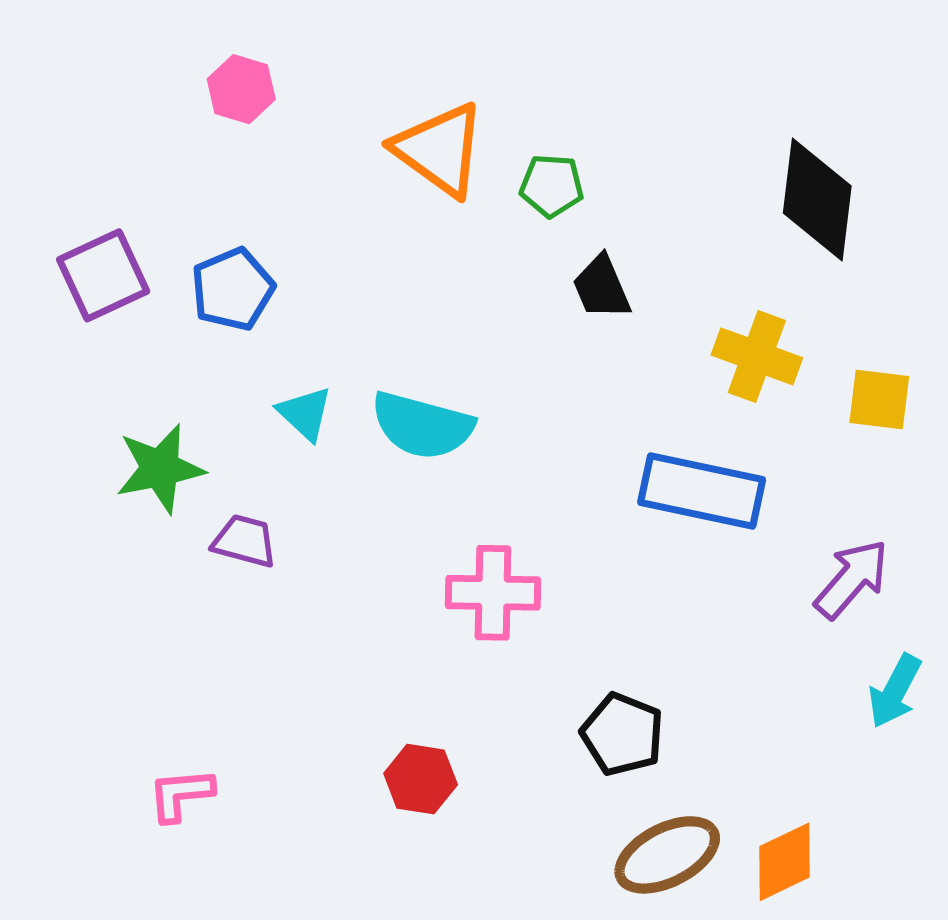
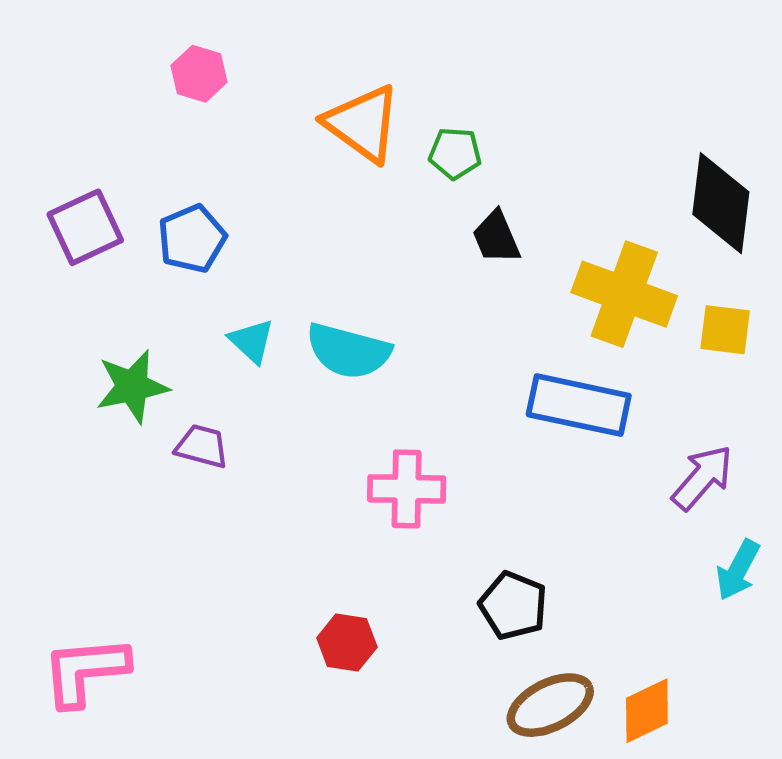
black diamond: (817, 199) -> (721, 203), moved
yellow cross: (757, 356) -> (624, 294), size x1.4
pink L-shape: (181, 795) -> (85, 671), moved, size x1.6

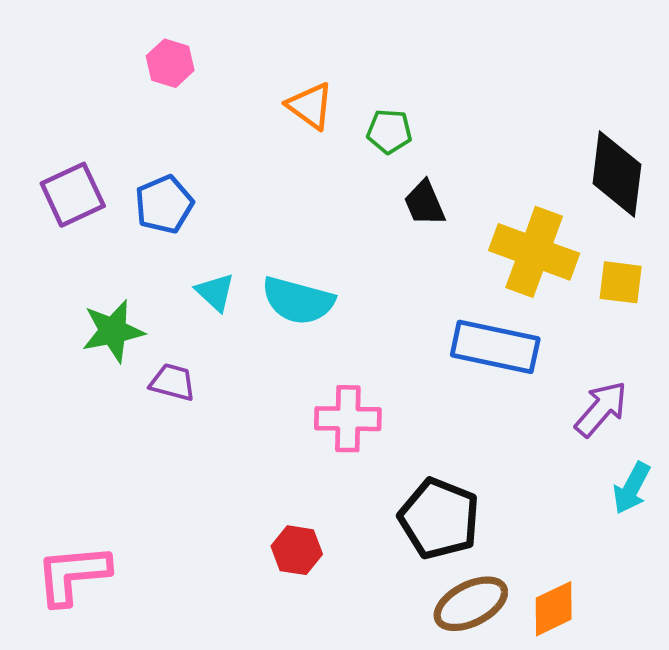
orange triangle: (363, 124) -> (310, 106), size x0.7
black pentagon: (513, 606) -> (439, 519), size x1.4

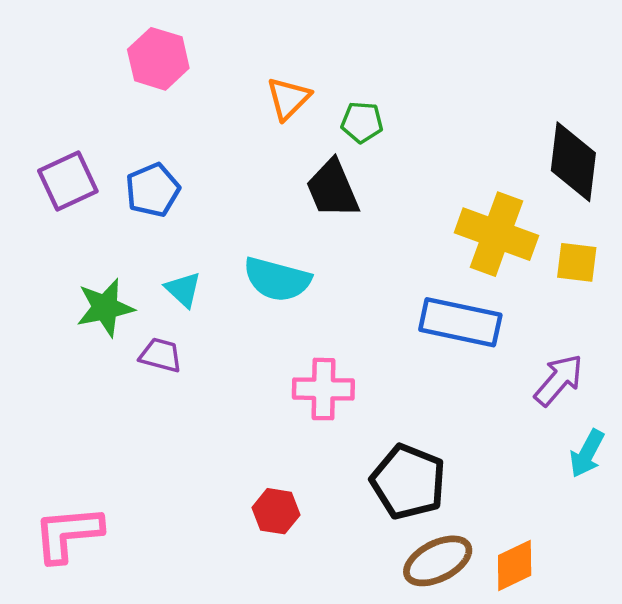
pink hexagon: (170, 63) -> (158, 59), size x1.4
orange triangle: (310, 106) -> (288, 98), turned 39
black trapezoid: (425, 203) -> (332, 189), moved, size x1.4
cyan triangle: (215, 292) -> (183, 290), moved

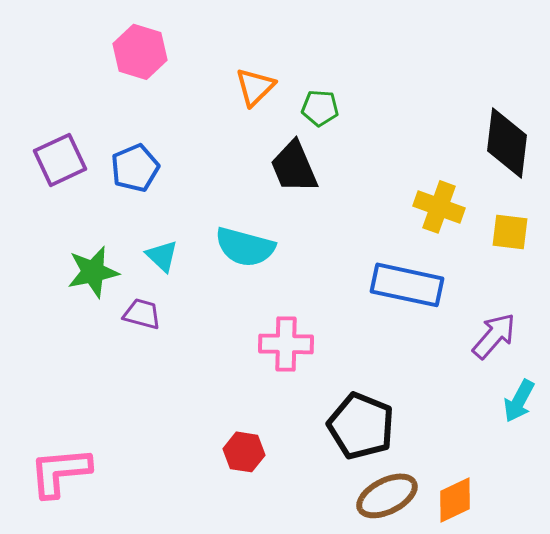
yellow cross: (496, 234) -> (439, 207), size x0.7

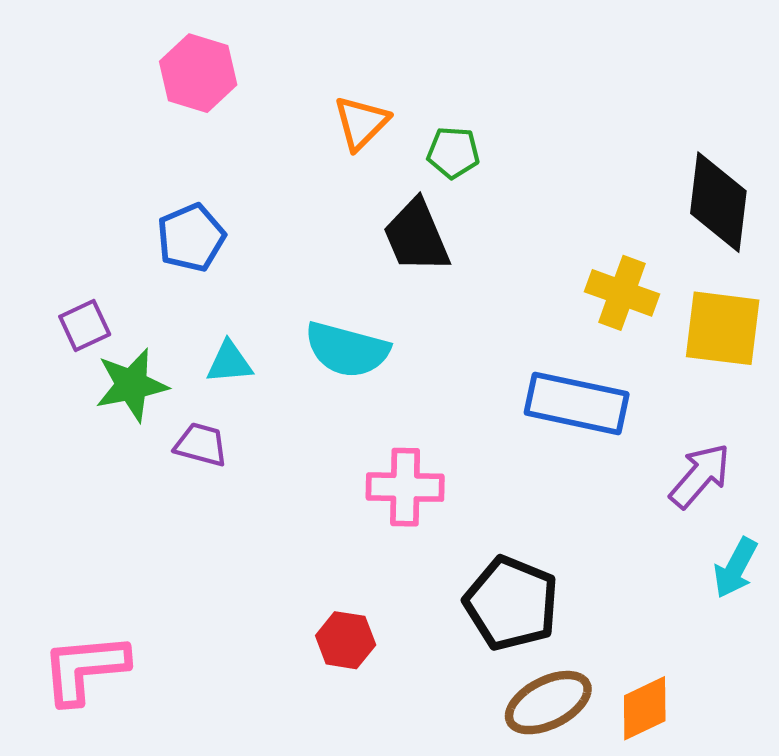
purple square: (60, 160) -> (85, 325), moved, size x0.7
yellow square: (510, 232) -> (723, 328), size x1.5
cyan triangle: (162, 256) -> (229, 362), turned -48

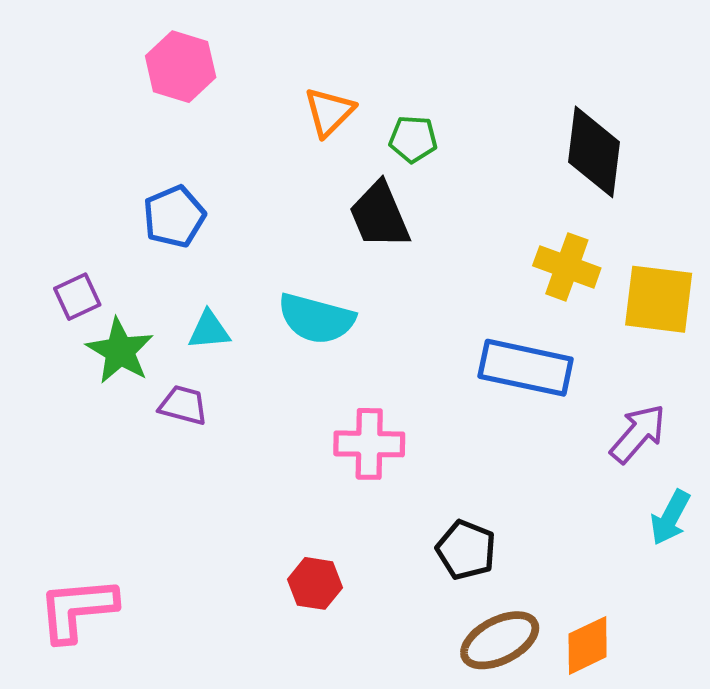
black diamond: (718, 202) -> (594, 152), moved
green star: (131, 385) -> (120, 351), turned -30
black pentagon: (511, 603) -> (466, 550), size x0.7

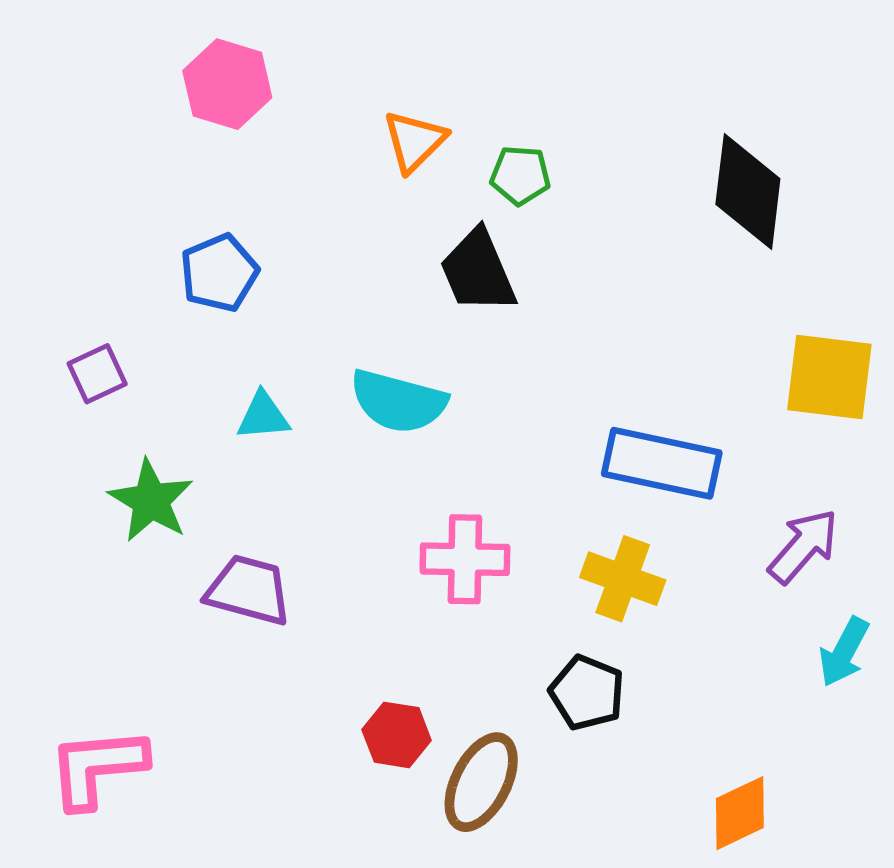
yellow cross: (567, 267) -> (623, 579), moved
green star: (120, 351) -> (151, 501), moved
purple trapezoid: (183, 405) -> (249, 590), moved, size x1.4
brown ellipse: (500, 640) -> (481, 782), moved, turned -36

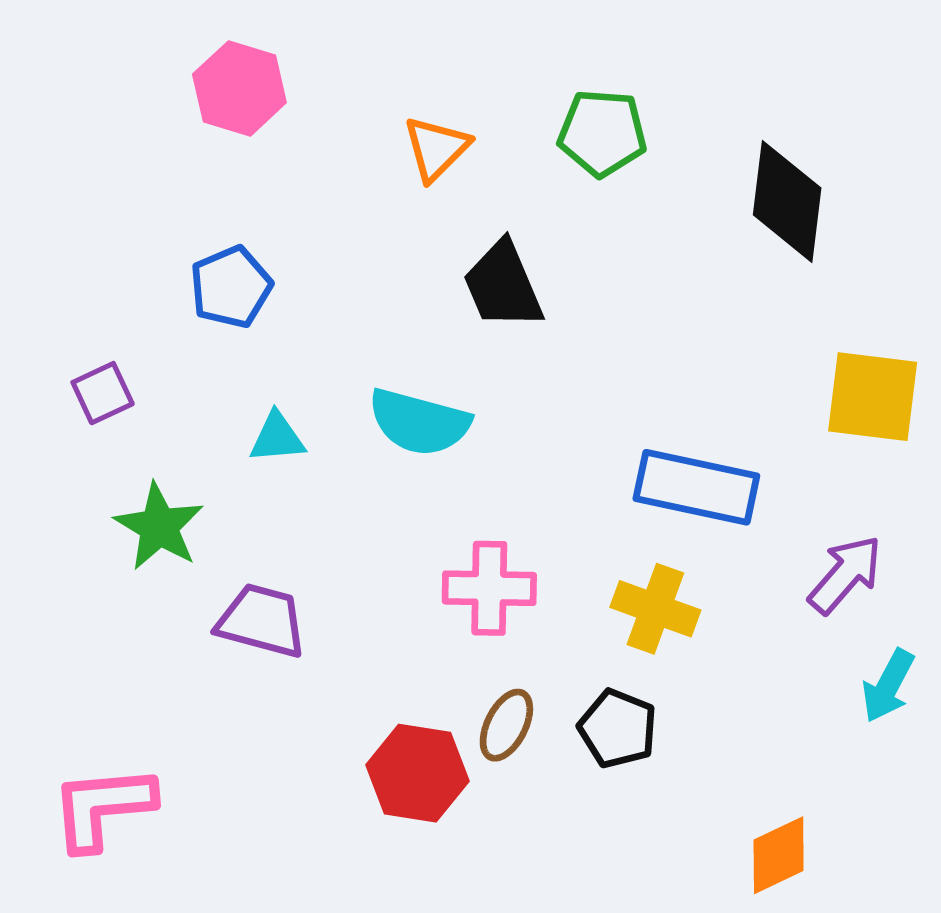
green pentagon: (520, 175) -> (602, 133), moved, size x1.4
red hexagon: (397, 735) -> (417, 773), size x1.4
brown ellipse: (481, 782) -> (506, 725), moved, size x0.7

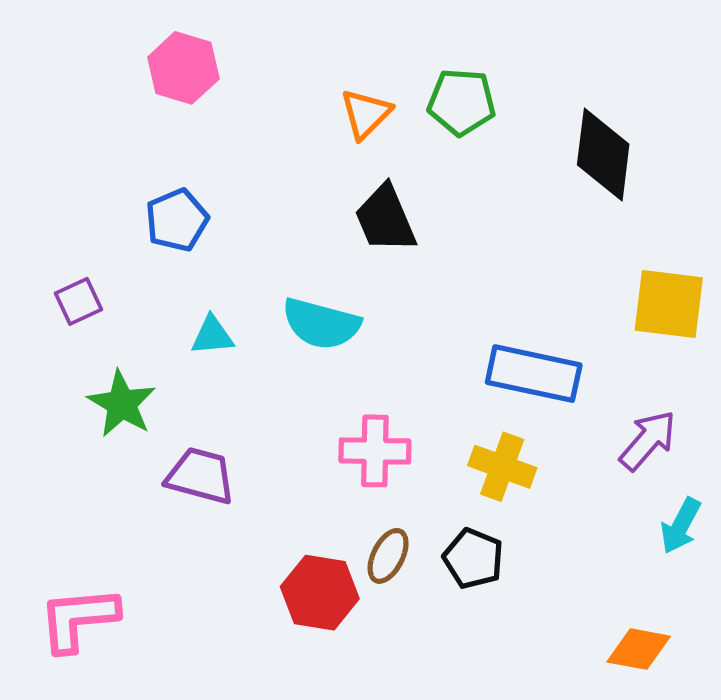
orange triangle: (436, 148) -> (366, 114), moved
orange diamond: (779, 855) -> (639, 649), moved, turned 36

